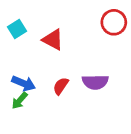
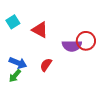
red circle: (114, 22) -> (86, 41), moved
purple semicircle: (95, 82) -> (72, 46), moved

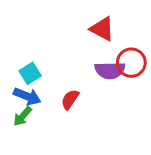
cyan square: (13, 22) -> (30, 73), moved
red triangle: (40, 30) -> (102, 29), moved

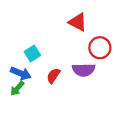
purple semicircle: (110, 70) -> (84, 70), moved
cyan square: (30, 73) -> (32, 54), moved

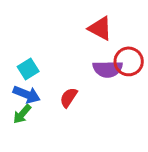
cyan square: (32, 54) -> (28, 69), moved
purple semicircle: (84, 70) -> (108, 69), moved

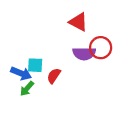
cyan square: (28, 69) -> (35, 65), moved, turned 35
green arrow: (22, 114) -> (27, 89), moved

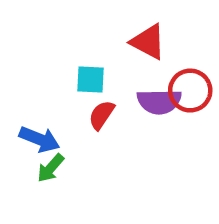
cyan square: (35, 65) -> (90, 79), moved
red semicircle: (54, 76) -> (102, 115), moved

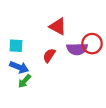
red triangle: (148, 42) -> (58, 26), moved
cyan square: (90, 79) -> (16, 46), moved

